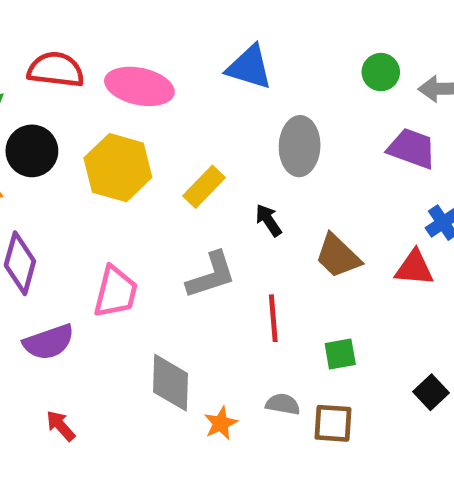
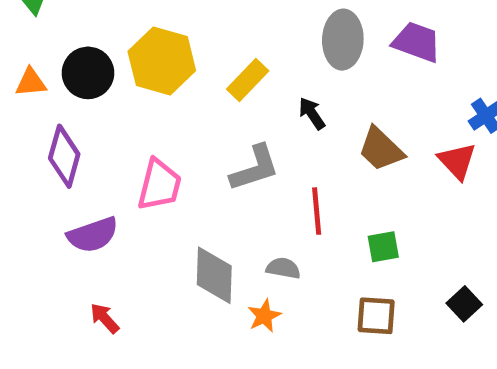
purple trapezoid: (412, 149) -> (417, 42), moved
black circle: (32, 151) -> (88, 73), moved
red triangle: (414, 268) -> (457, 161), turned 42
black square: (431, 392) -> (464, 304), moved
gray semicircle: (283, 404) -> (283, 268), moved

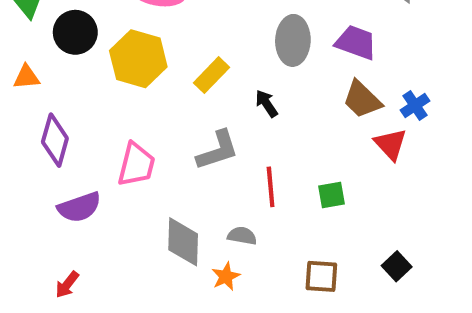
black circle: (88, 73) -> (75, 32), moved
brown trapezoid: (381, 149) -> (362, 99), moved
green square: (383, 247) -> (332, 195), moved
red arrow: (105, 318) -> (67, 285), moved, turned -100

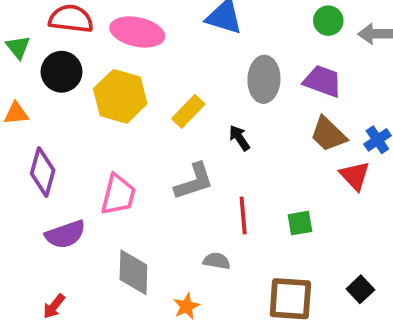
gray diamond: (183, 242) -> (133, 272), moved
orange star: (226, 276) -> (186, 306), moved
brown square: (321, 276) -> (290, 299), size x1.4

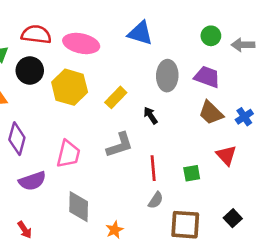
red triangle: (355, 176) -> (226, 155), moved
gray semicircle: (217, 261) -> (156, 200), moved, turned 114
red arrow: (54, 306) -> (25, 230), turned -72

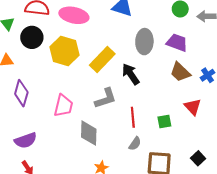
yellow rectangle: (116, 97) -> (102, 59), size x1.4
black arrow: (151, 115) -> (131, 74), size x1.5
purple semicircle: (32, 181) -> (26, 140), moved
gray diamond: (79, 207) -> (89, 133), moved

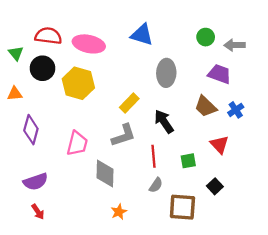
purple trapezoid: (177, 43) -> (219, 74), moved
yellow rectangle: (102, 59) -> (129, 103), moved, size x0.7
black arrow: (131, 74) -> (164, 121), moved
black square: (198, 158) -> (215, 186), moved

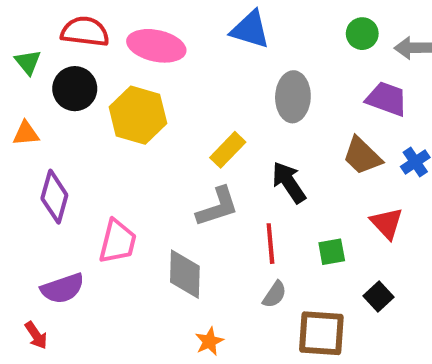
pink trapezoid: (77, 143) -> (118, 242), moved
red arrow: (38, 212) -> (36, 335), moved

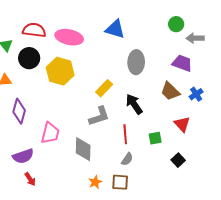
green circle: (362, 34) -> (176, 24), moved
brown square: (321, 333) -> (120, 182), moved, size x0.7
red arrow: (36, 335) -> (30, 179), moved

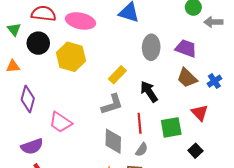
purple trapezoid: (182, 63) -> (186, 48), moved
pink trapezoid: (50, 133) -> (60, 122), turned 110
green square: (155, 138) -> (171, 127), size x1.5
gray diamond: (83, 149) -> (113, 141), moved

